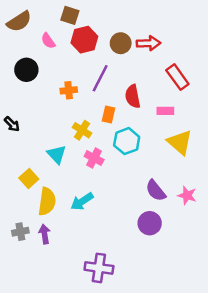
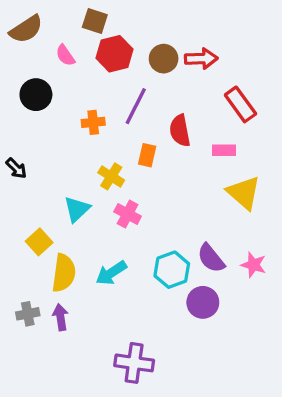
cyan hexagon: (127, 141) -> (172, 270), moved
cyan triangle: (57, 154) -> (77, 209), turned 30

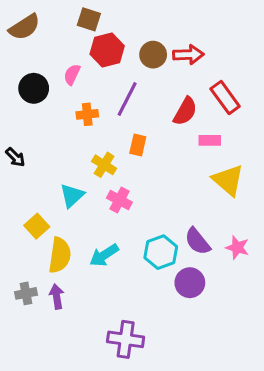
pink semicircle: (65, 55) -> (72, 75), moved, turned 60
red semicircle: (180, 131) -> (185, 111), moved, turned -140

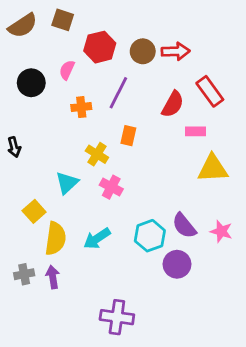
brown square: (89, 19) -> (63, 20), moved
black arrow: (15, 157) -> (14, 147), turned 30
yellow triangle: (228, 180) -> (213, 168), turned -44

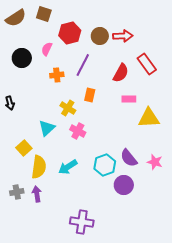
pink rectangle: (196, 131) -> (129, 99), moved

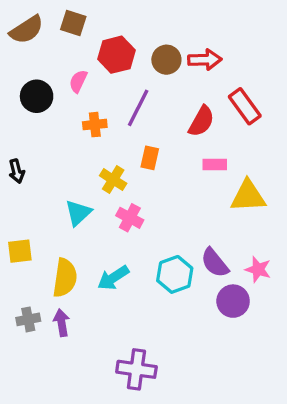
yellow square: (24, 148) -> (20, 251), moved, turned 35
purple circle: (124, 185) -> (233, 301), moved

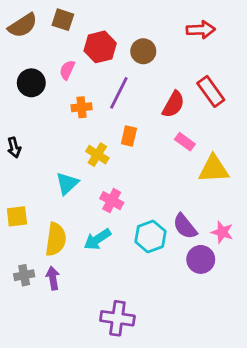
red arrow: (205, 60) -> (201, 30), moved
pink rectangle: (215, 165) -> (185, 142), turned 36
pink cross: (130, 218) -> (112, 201), moved

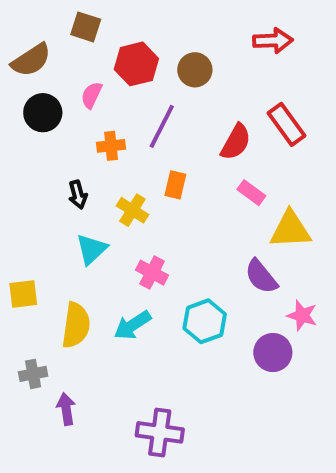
brown semicircle: (23, 25) -> (31, 60), moved
black arrow: (14, 147) -> (78, 195), moved
purple semicircle: (185, 226) -> (261, 276), moved
purple arrow: (53, 278) -> (66, 409), moved

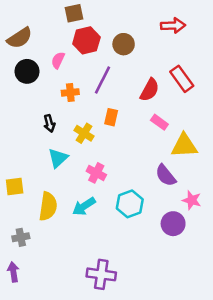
brown square: (86, 27) -> (74, 13), moved, turned -30
purple arrow: (66, 409) -> (13, 272), moved

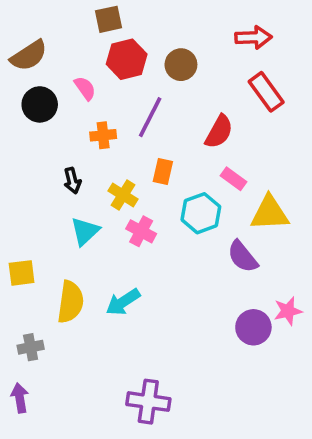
pink semicircle: (58, 60) -> (85, 88), turned 119
red rectangle: (182, 79) -> (266, 92), moved
pink cross: (96, 173) -> (141, 231), moved
pink star: (192, 200) -> (288, 311), moved, turned -30
cyan hexagon: (130, 204) -> (201, 213), moved

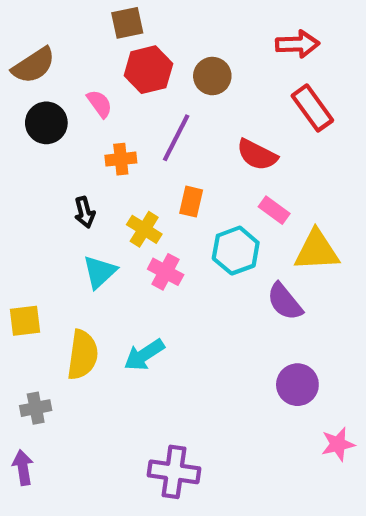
red semicircle: (219, 132) -> (257, 155), turned 88
pink star: (288, 311) -> (338, 444), moved

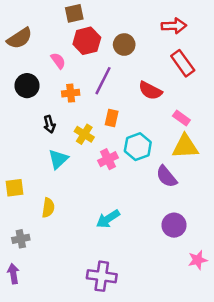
black circle: (46, 123) -> (27, 86), moved
pink rectangle: (274, 210) -> (181, 118), moved
pink cross: (166, 272) -> (108, 159), moved, turned 36
yellow semicircle: (83, 355) -> (48, 208), size x0.7
cyan arrow: (144, 355) -> (108, 219), moved

